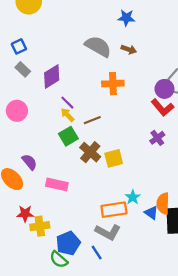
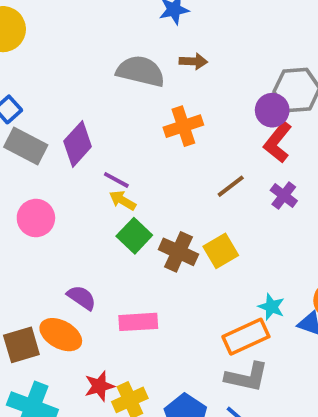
gray rectangle: (23, 69) -> (26, 146), size x1.5
red L-shape: (162, 108) -> (278, 142), turned 95
brown line: (92, 120) -> (231, 186), moved

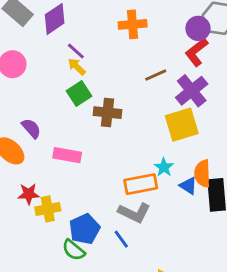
purple cross: (284, 196) -> (192, 91), size x1.6
yellow square: (221, 251) -> (182, 125), moved, size x1.4
brown cross: (178, 252) -> (108, 113), turned -32

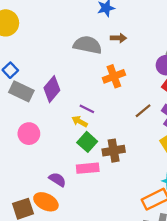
purple line: (76, 51) -> (87, 109), moved
pink rectangle: (67, 155) -> (88, 168), moved

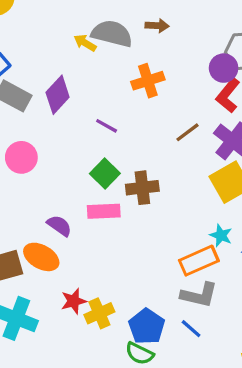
yellow arrow: (80, 121) -> (85, 43), moved

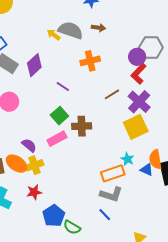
pink rectangle: (104, 211) -> (57, 139), turned -30
yellow cross: (99, 313) -> (35, 165), moved
blue pentagon: (147, 326) -> (54, 216), moved

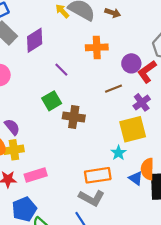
purple circle: (137, 57) -> (131, 63), moved
purple cross: (139, 102) -> (142, 102), size x0.7
pink rectangle: (57, 139) -> (36, 175), moved
cyan star: (127, 159) -> (118, 153), moved

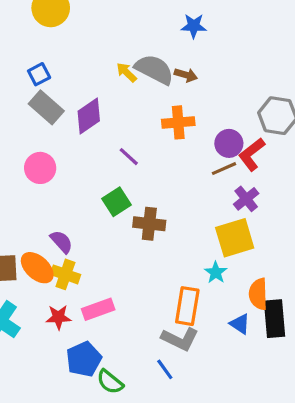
brown arrow: (113, 13) -> (186, 75), moved
brown line: (114, 89) -> (224, 169), moved
yellow cross: (14, 150) -> (65, 274), turned 30
orange rectangle: (98, 175) -> (187, 306), turned -70
blue triangle: (136, 178) -> (240, 324), moved

